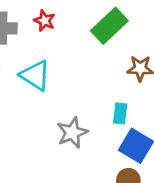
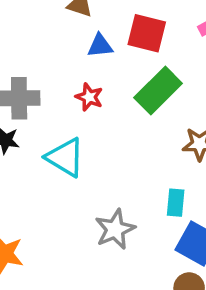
red star: (44, 21) -> (89, 97), moved

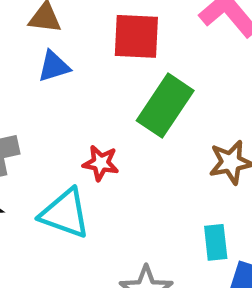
blue triangle: (100, 46) -> (54, 66), moved
red star: (89, 97) -> (101, 163), moved

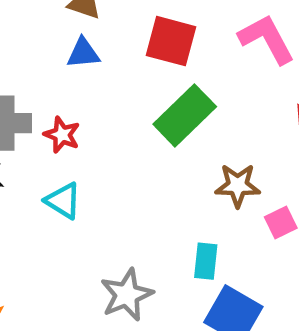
red star: (101, 163) -> (62, 135), moved
cyan triangle: (65, 213) -> (63, 201), size x0.7

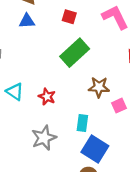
red square: (171, 41) -> (69, 17), size x0.6
red star: (62, 135) -> (47, 97), moved

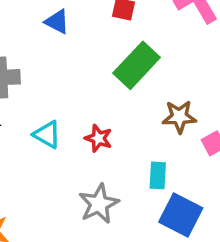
blue triangle: (27, 21) -> (57, 22), turned 35

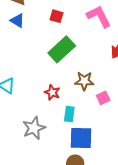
red star: (98, 138) -> (52, 92), moved
blue square: (181, 215) -> (81, 138), turned -30

